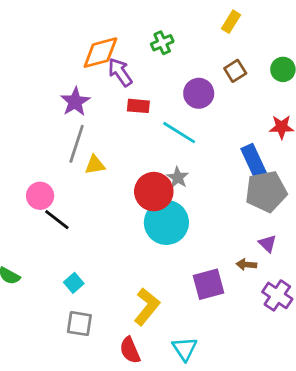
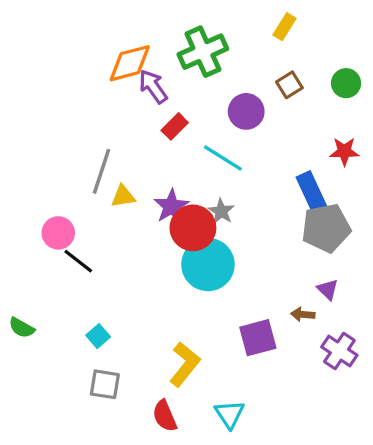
green cross: (162, 43) -> (203, 52), size x1.8
purple star: (75, 102) -> (171, 206), moved
red rectangle: (138, 106) -> (175, 126), turned -50

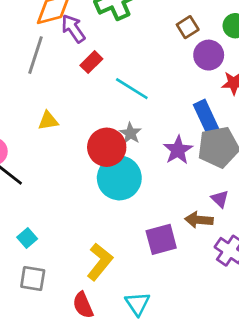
purple circle: (246, 111) -> (209, 55), moved
gray line: (101, 171) -> (35, 55), moved
purple star: (171, 206) -> (178, 150), moved
brown arrow: (303, 314) -> (199, 220), size x1.4

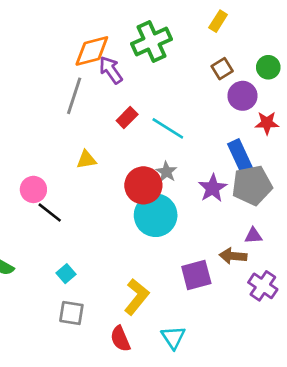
red rectangle: (91, 62) -> (127, 118), moved
purple triangle: (220, 199) -> (253, 236), turned -48

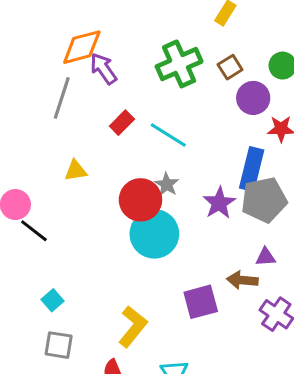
green cross: (152, 41) -> (179, 64), moved
blue rectangle: (241, 158) -> (252, 169), turned 39

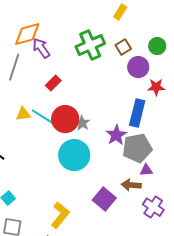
cyan line: (168, 135) -> (43, 117), moved
red circle: (140, 200) -> (65, 119), moved
gray pentagon: (264, 200) -> (137, 148), moved
purple square: (201, 302) -> (104, 199), turned -35

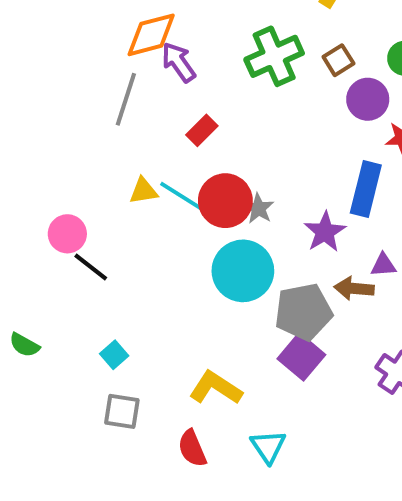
gray pentagon: (137, 148) -> (303, 312), moved
purple triangle: (146, 170) -> (383, 265), moved
brown arrow: (131, 185) -> (354, 288), moved
yellow L-shape: (60, 215) -> (216, 388), turned -96

